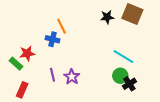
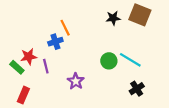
blue cross: (52, 39) -> (55, 42), turned -32
purple line: (52, 75) -> (46, 66), moved
green circle: (120, 76) -> (109, 61), moved

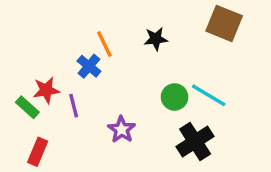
black star: (113, 18) -> (156, 39), moved
blue cross: (55, 42) -> (89, 66), turned -32
black cross: (137, 89) -> (195, 141), moved, size x1.5

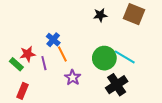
black star: (156, 39) -> (100, 15), moved
orange line: (104, 44) -> (62, 54), moved
green circle: (175, 97) -> (104, 58), size x1.5

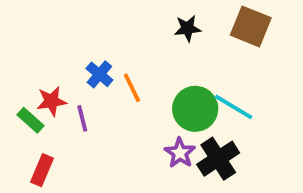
orange line: (62, 54) -> (132, 88), moved
purple star: (73, 78) -> (180, 153), moved

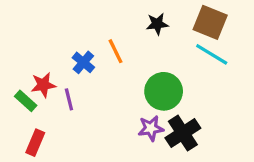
orange line: (132, 88) -> (115, 51), moved
cyan line: (233, 107) -> (212, 54), moved
purple star: (180, 153) -> (151, 128), turned 30

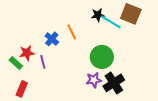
cyan line: (212, 54) -> (111, 22), moved

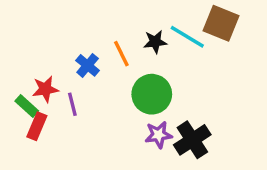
black star: (98, 15) -> (155, 42), moved
green circle: (102, 57) -> (152, 94), moved
red rectangle: (22, 89) -> (37, 126), moved

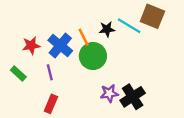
blue cross: (88, 65) -> (60, 46), size x1.5
red star: (45, 89) -> (31, 46), moved
green circle: (152, 94) -> (93, 56), moved
red rectangle: (37, 126) -> (51, 104), moved

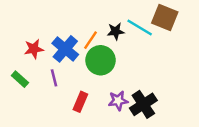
orange line: (84, 37) -> (90, 40), turned 60
red rectangle: (51, 104) -> (80, 102), moved

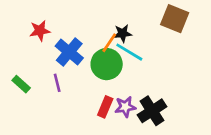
cyan line: (140, 28) -> (129, 52), moved
orange line: (90, 40) -> (109, 43), moved
red star: (34, 49) -> (40, 31), moved
red rectangle: (80, 102) -> (105, 107), moved

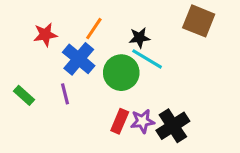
orange line: (109, 43) -> (94, 29), moved

